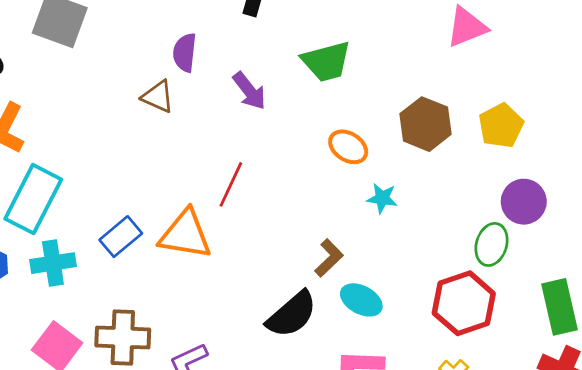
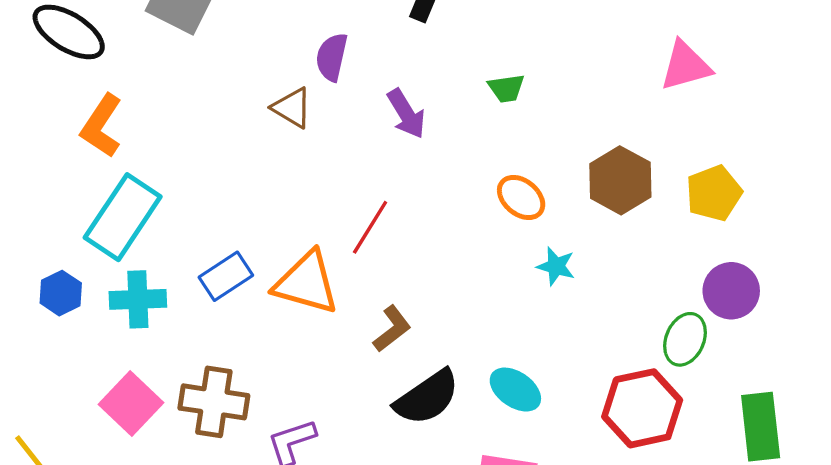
green trapezoid: (326, 61) -> (506, 88), size x0.6
brown L-shape: (329, 258) -> (392, 329), moved

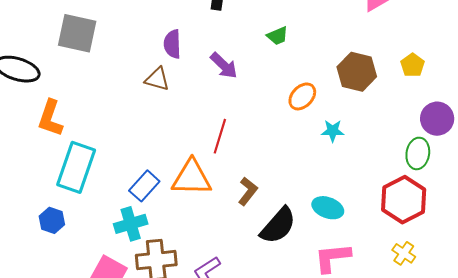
yellow pentagon: (714, 193) -> (413, 65), size x0.7
orange ellipse: (521, 198) -> (302, 96), turned -72
cyan cross: (138, 299) -> (131, 224), moved

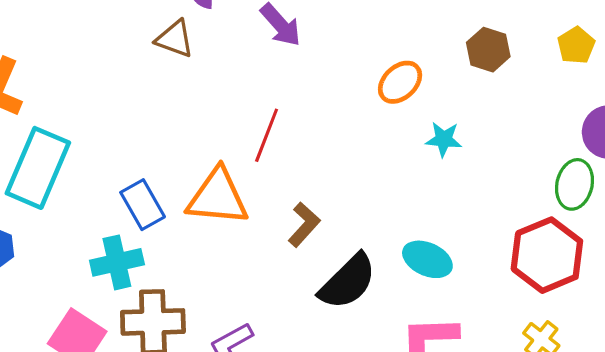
brown hexagon: (357, 72) -> (488, 50), size x0.7
blue rectangle: (144, 186) -> (143, 205), turned -76

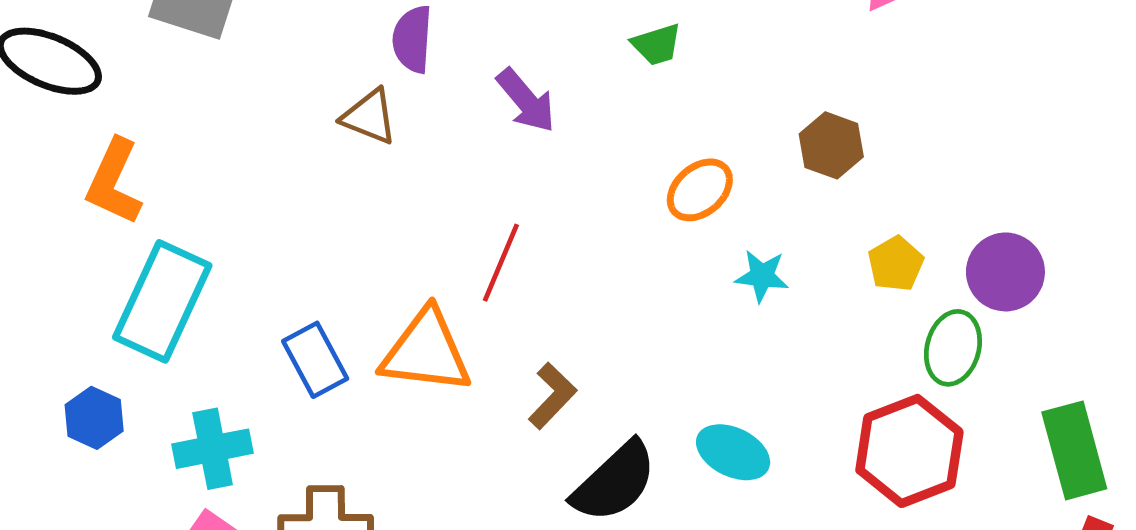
yellow pentagon: (576, 45) -> (896, 264), moved
cyan cross: (117, 262) -> (213, 449), moved

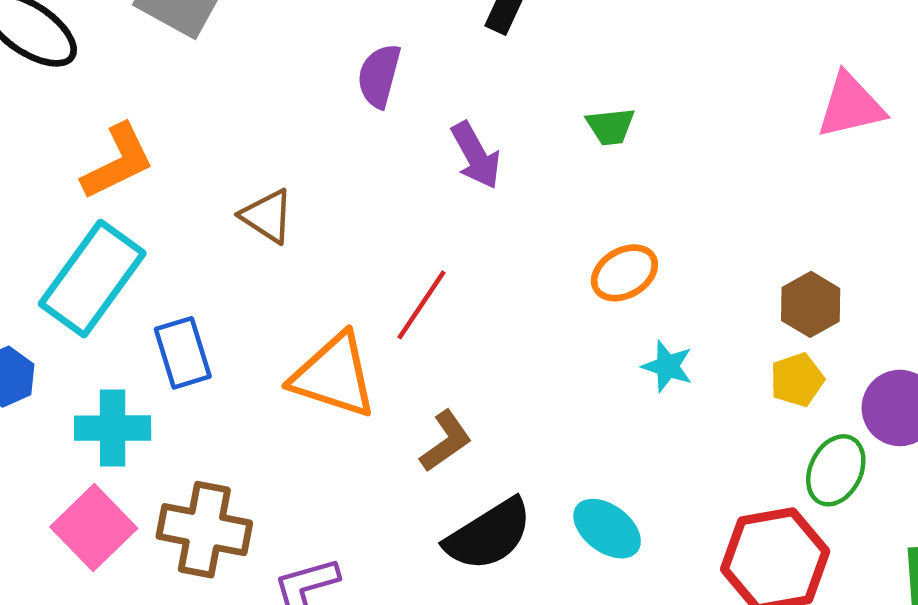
brown triangle: (369, 117) -> (267, 216), moved
brown hexagon: (831, 145) -> (811, 304), moved
orange L-shape: (114, 182) -> (118, 162), moved, turned -152
blue rectangle: (315, 360) -> (183, 353), moved

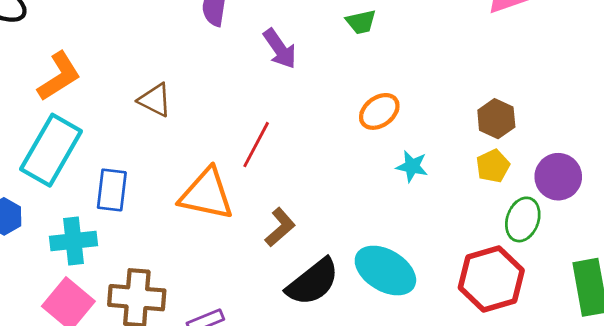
blue rectangle: (183, 353) -> (112, 190), turned 30
cyan ellipse: (607, 529) -> (385, 271), size x1.4

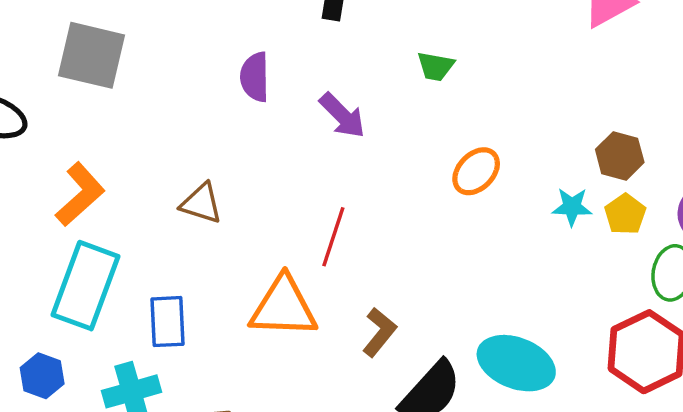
green trapezoid: (361, 22) -> (436, 66), turned 32
cyan star: (412, 166) -> (572, 207), moved

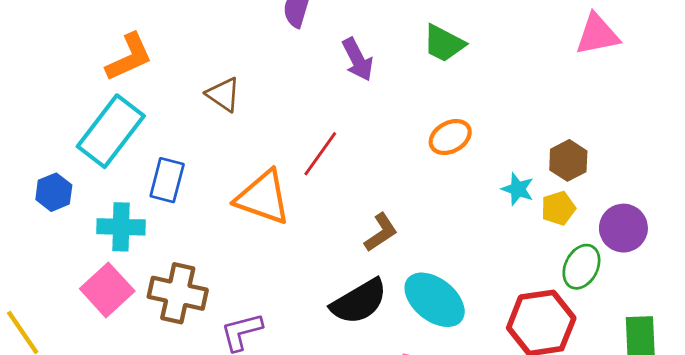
green trapezoid: (436, 66) -> (444, 43), size x1.4
brown L-shape: (379, 332) -> (381, 232), moved

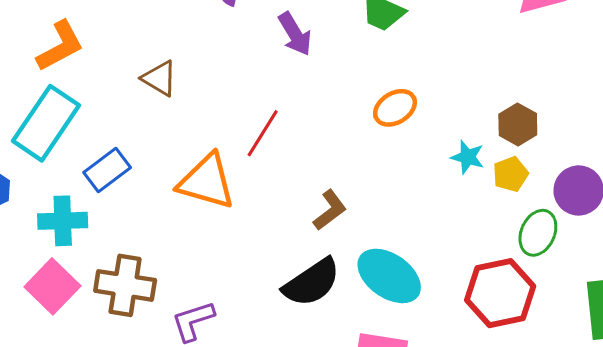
blue rectangle: (167, 180) -> (107, 170), turned 42

